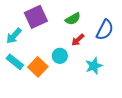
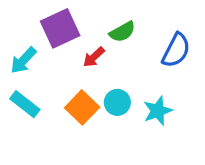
red arrow: (78, 40) -> (94, 57), moved
cyan circle: (60, 56) -> (117, 102), moved
orange square: (38, 67) -> (82, 107), moved

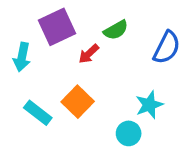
cyan arrow: (23, 60) -> (22, 57), turned -32
cyan circle: (117, 102) -> (129, 133), moved
cyan rectangle: (25, 104) -> (38, 113), moved

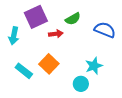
blue semicircle: (167, 48) -> (105, 30), turned -95
red arrow: (89, 54) -> (56, 34), turned -144

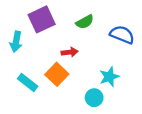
red arrow: (56, 34) -> (70, 52), moved

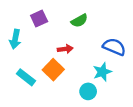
purple square: (42, 19) -> (39, 18), size x0.7
blue semicircle: (122, 35) -> (114, 47), moved

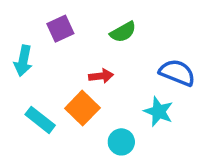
cyan star: (102, 72) -> (159, 111), turned -30
cyan circle: (88, 91) -> (121, 142), moved

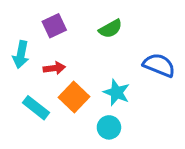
red arrow: (101, 76) -> (54, 68), moved
cyan star: (159, 111) -> (117, 92), moved

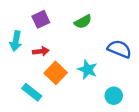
cyan rectangle: (36, 108) -> (32, 92), moved
cyan circle: (109, 127) -> (114, 96), moved

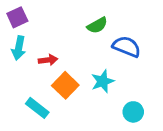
purple square: (41, 19) -> (17, 17), moved
blue semicircle: (119, 49) -> (127, 47), moved
cyan star: (88, 69) -> (103, 81), turned 30

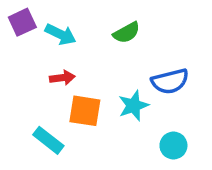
blue semicircle: (127, 47) -> (170, 81), moved, turned 144
cyan arrow: (19, 48) -> (61, 34), moved, turned -75
orange square: (65, 85) -> (85, 111), turned -35

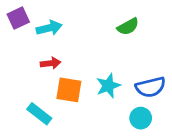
green semicircle: (127, 33) -> (128, 27), moved
cyan arrow: (61, 34) -> (49, 28), turned -40
blue semicircle: (170, 81) -> (151, 87), moved

